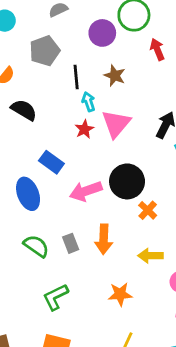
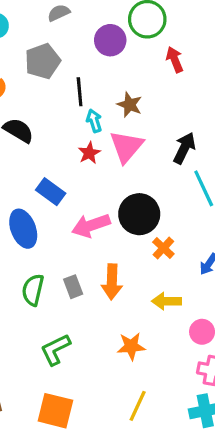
brown star: (115, 76) -> (130, 105), moved
green semicircle: (36, 246) -> (33, 290), turned -112

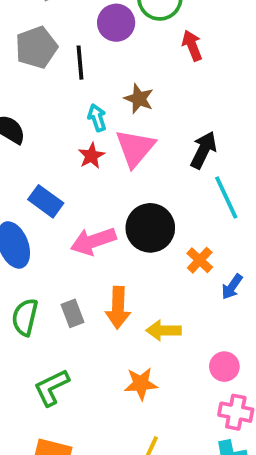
black line: (80, 92) -> (80, 63), moved
orange cross: (163, 248) -> (200, 260), moved
yellow arrow: (167, 301) -> (164, 330), moved

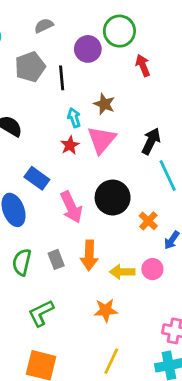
pink arrow: (93, 241) -> (71, 207), turned -96
pink circle: (224, 367) -> (152, 269), moved

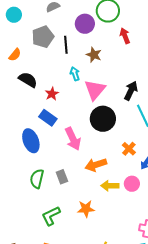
brown star: (104, 104) -> (94, 55), moved
red star: (70, 145) -> (52, 94), moved
black circle: (113, 198) -> (103, 119), moved
orange arrow: (89, 255) -> (96, 165), moved, turned 70
orange star: (106, 310) -> (86, 209), moved

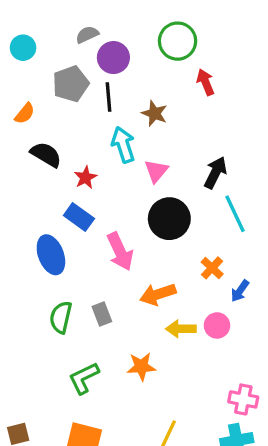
purple circle: (85, 24) -> (113, 58), moved
cyan arrow: (75, 74) -> (123, 145), size x1.5
pink triangle: (95, 90) -> (156, 171), size x0.7

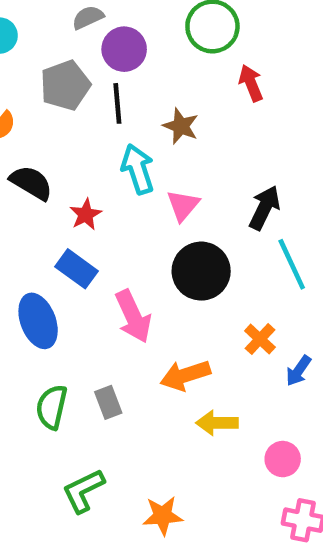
pink circle: (217, 325) -> (283, 459), moved
orange star: (141, 367) -> (163, 516), moved

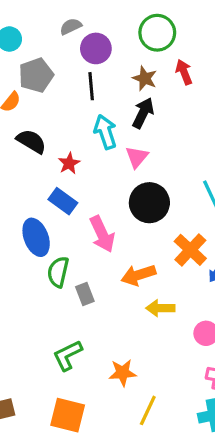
gray pentagon: (65, 85) -> (36, 75), moved
brown star: (181, 126) -> (145, 78), moved
black arrow: (265, 208) -> (143, 113), moved
orange cross: (260, 339) -> (190, 250), size x1.5
green semicircle: (52, 407) -> (58, 272), moved

